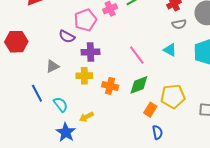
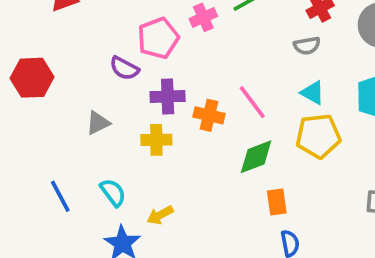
gray semicircle: (179, 24) -> (307, 46), moved
orange cross: (110, 86) -> (209, 115), moved
blue line: (37, 93) -> (60, 196), moved
yellow pentagon: (173, 96) -> (318, 136), moved
orange rectangle: (150, 110) -> (277, 202), turned -40

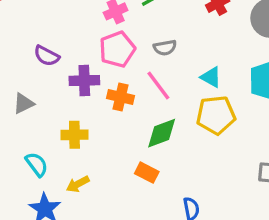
pink pentagon: (158, 38) -> (117, 49), moved
gray semicircle: (307, 46) -> (165, 48), moved
yellow cross: (156, 140) -> (74, 135), moved
orange rectangle: (277, 202) -> (147, 173), moved, turned -55

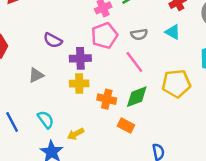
cyan triangle: (211, 77) -> (173, 32), moved
orange cross: (121, 97) -> (107, 99), moved
yellow cross: (74, 135) -> (79, 84), moved

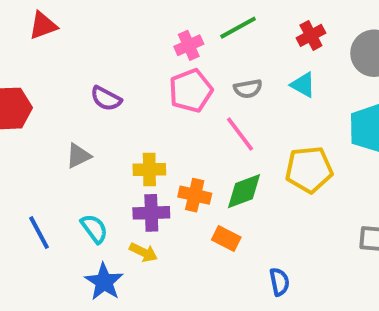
purple cross: (80, 58) -> (151, 213), moved
yellow arrow: (76, 134) -> (143, 252), turned -126

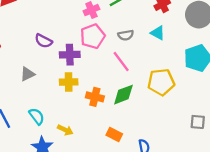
purple cross: (151, 213) -> (70, 55), moved
orange rectangle: (226, 238) -> (114, 135), moved

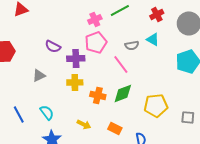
gray semicircle: (126, 35) -> (132, 45), moved
yellow pentagon: (161, 82) -> (156, 105), moved
yellow arrow: (65, 130) -> (84, 124), moved

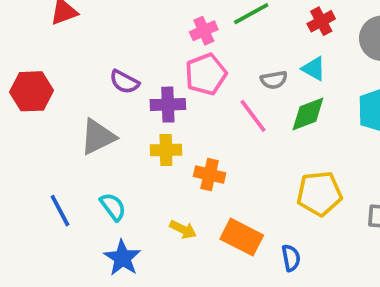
gray triangle: (39, 75) -> (98, 137), size x1.5
green diamond: (123, 93) -> (308, 114), moved
orange rectangle: (115, 128) -> (242, 237), size x1.5

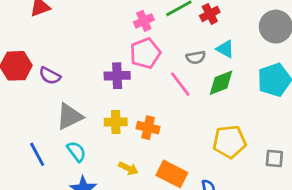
red cross: (321, 21) -> (210, 14), moved
purple semicircle: (124, 82) -> (50, 76), moved
gray triangle: (98, 137) -> (69, 116), moved
yellow cross: (166, 150) -> (116, 122), moved

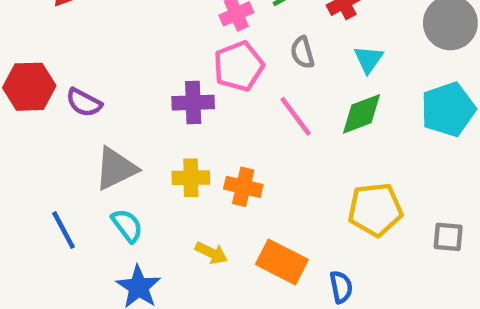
cyan triangle: (225, 49) -> (368, 59), turned 36
gray semicircle: (196, 57) -> (302, 52), moved, turned 84

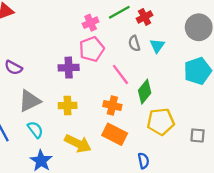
gray semicircle: (302, 52) -> (134, 43), moved
green diamond: (362, 114) -> (145, 92), moved, turned -30
orange cross: (243, 187) -> (112, 106), moved
yellow arrow: (211, 253) -> (78, 143), size x1.6
orange rectangle: (282, 262) -> (115, 134), moved

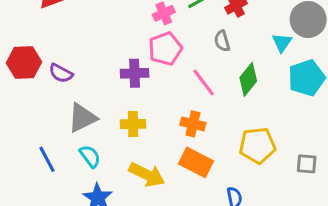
cyan triangle: (157, 46) -> (282, 43), moved
green diamond: (145, 92) -> (248, 79), moved

